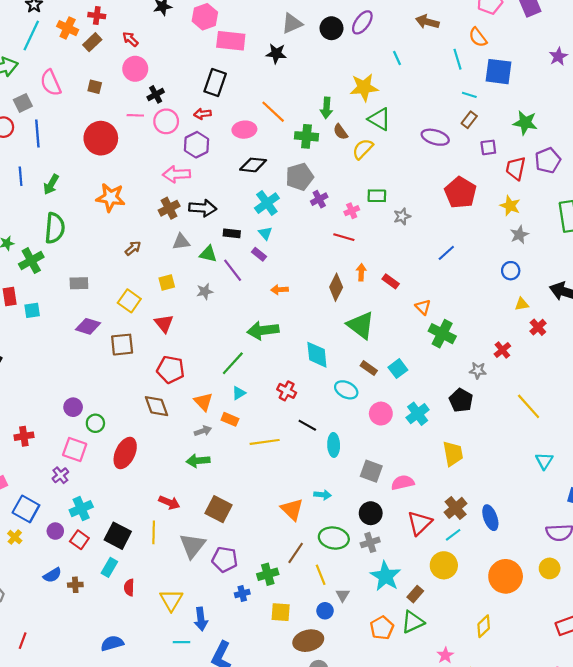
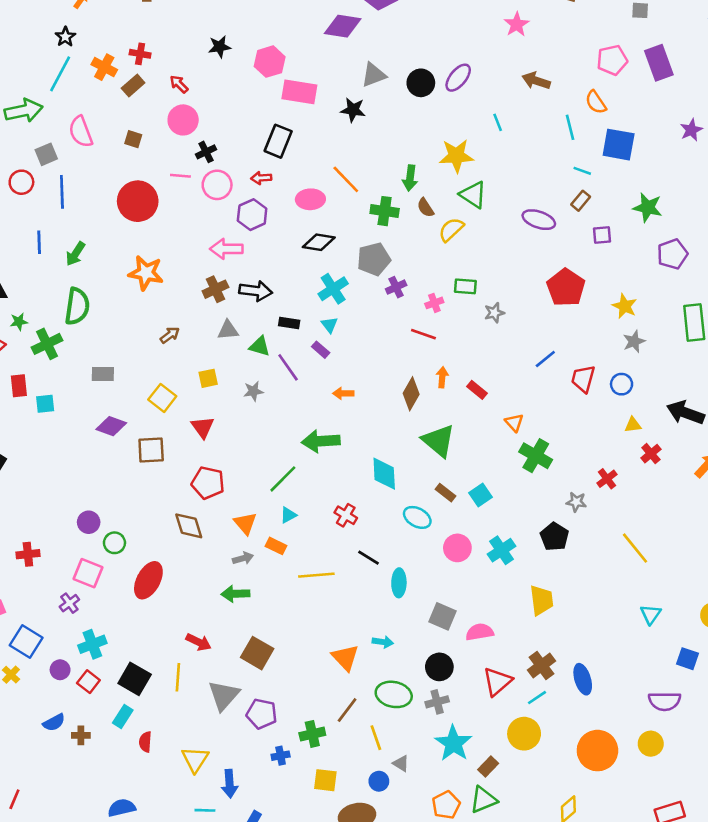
red trapezoid: (516, 168) -> (583, 379), moved
gray triangle: (343, 595) -> (401, 763), turned -32

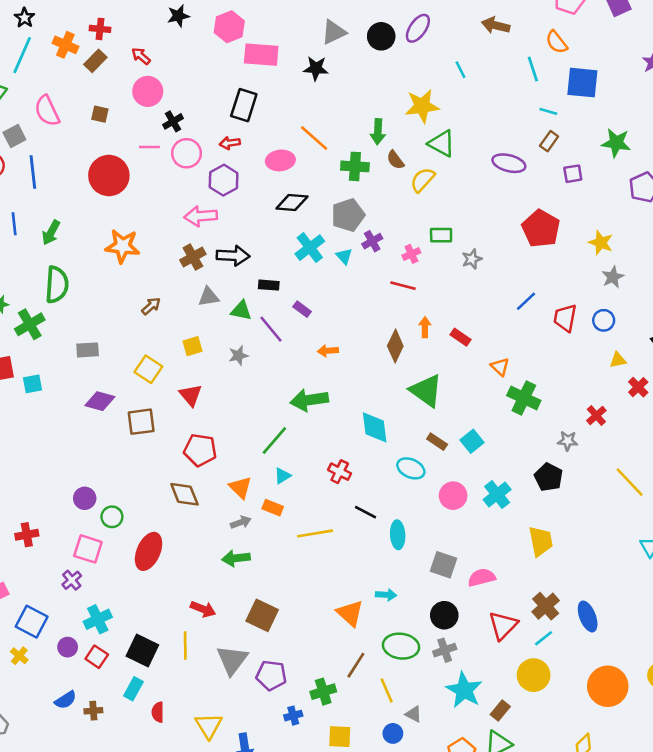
cyan triangle: (329, 325) -> (344, 256), moved

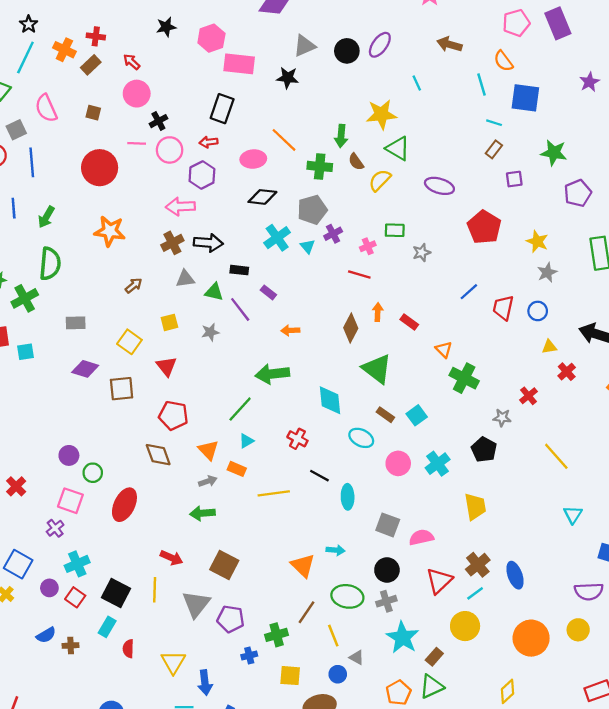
purple ellipse: (509, 163) -> (439, 186), moved
red cross: (27, 535) -> (16, 486), turned -36

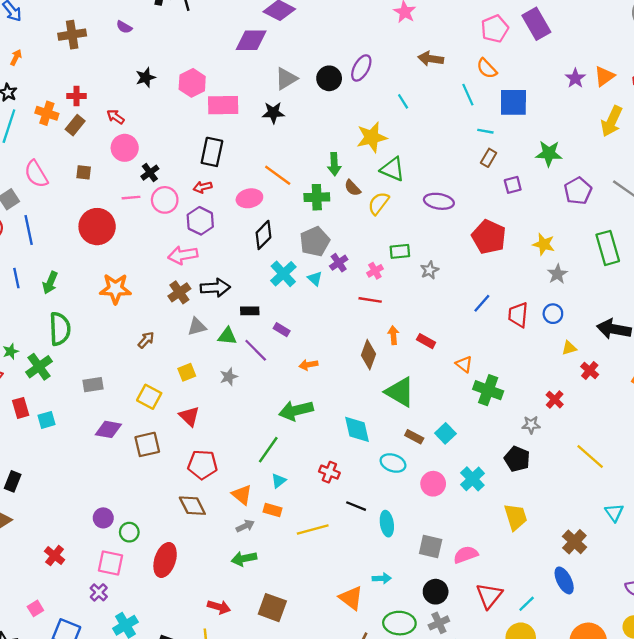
black diamond: (262, 197) -> (263, 235), turned -44
brown cross: (478, 565) -> (574, 542), moved

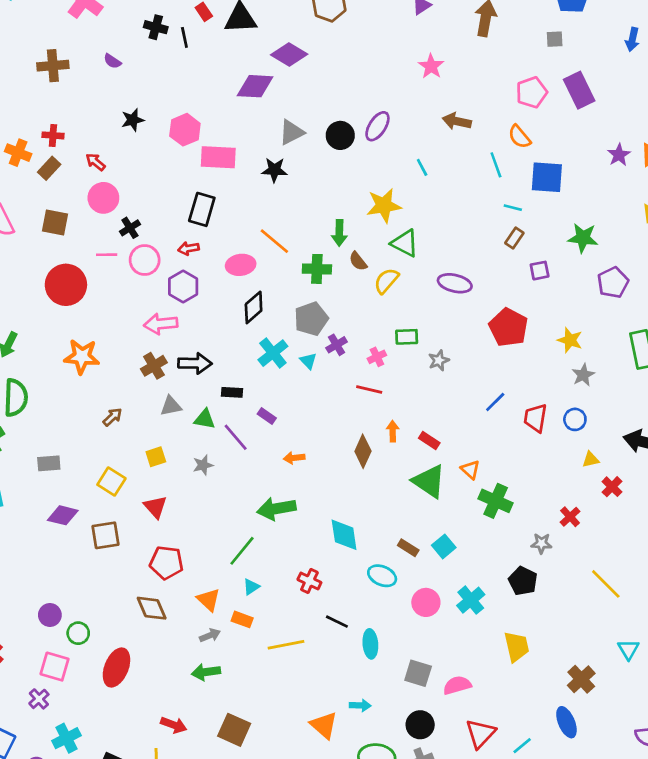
brown square: (84, 172) -> (55, 222), size x1.5
green triangle: (400, 392) -> (429, 481), moved

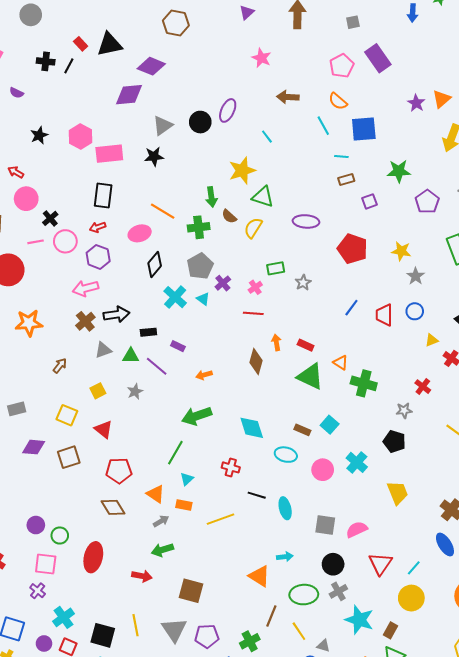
black line: (184, 37) -> (69, 66), turned 49
brown rectangle: (514, 238) -> (346, 180), turned 49
red arrow: (174, 725) -> (142, 576), moved

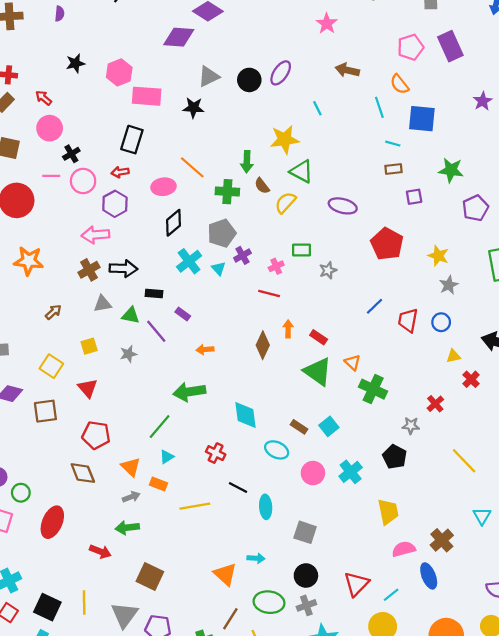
purple semicircle: (16, 93) -> (60, 14), turned -120
pink semicircle: (357, 529) -> (404, 549), moved

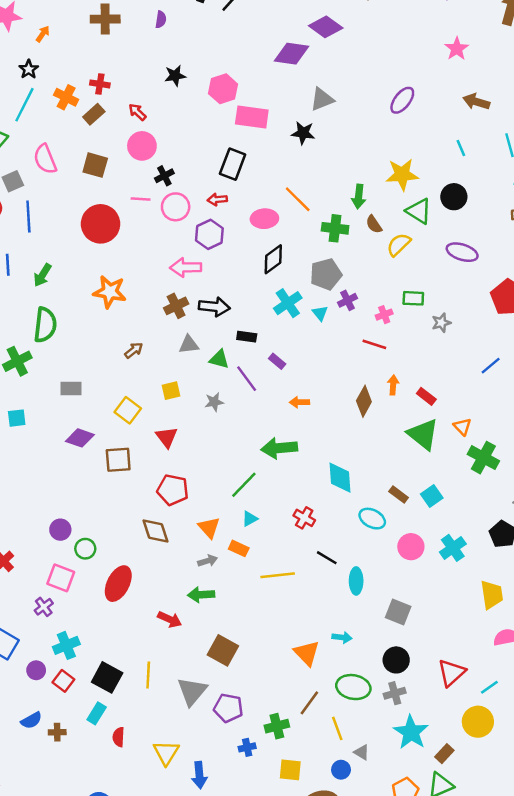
black circle: (249, 80) -> (454, 197), moved
cyan line: (317, 108) -> (461, 148), moved

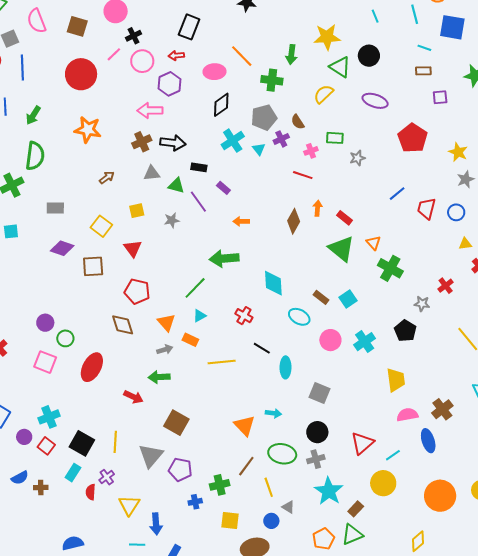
pink line: (141, 199) -> (114, 54), turned -49
brown semicircle: (374, 224) -> (298, 122), moved
purple cross: (44, 607) -> (107, 477), moved

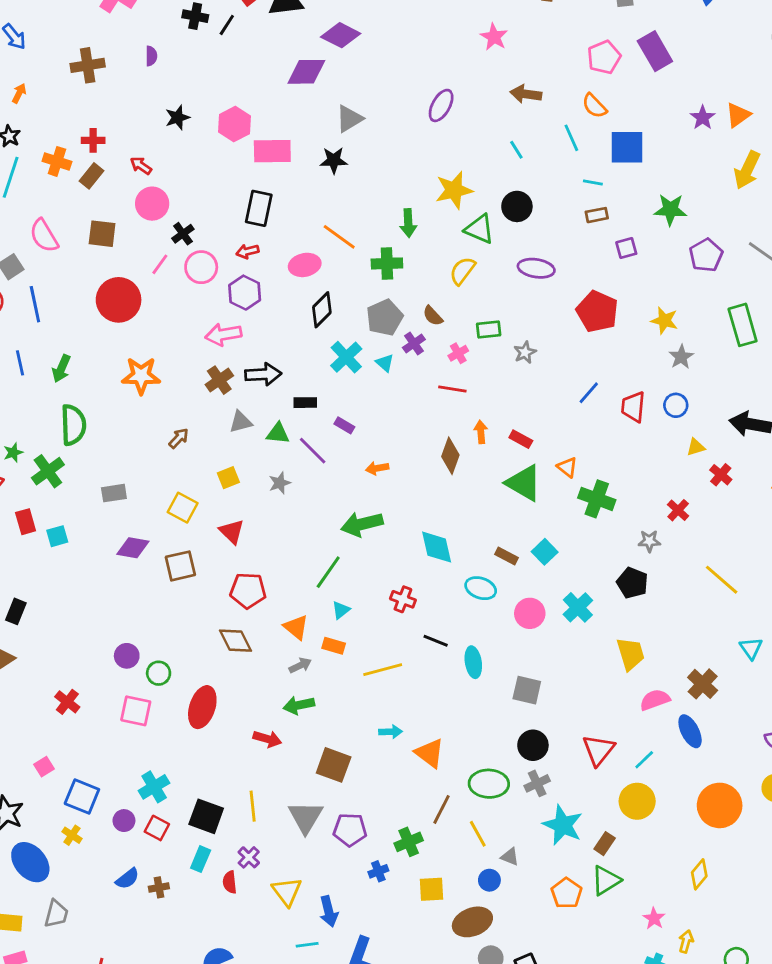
cyan arrow: (273, 413) -> (391, 732), moved

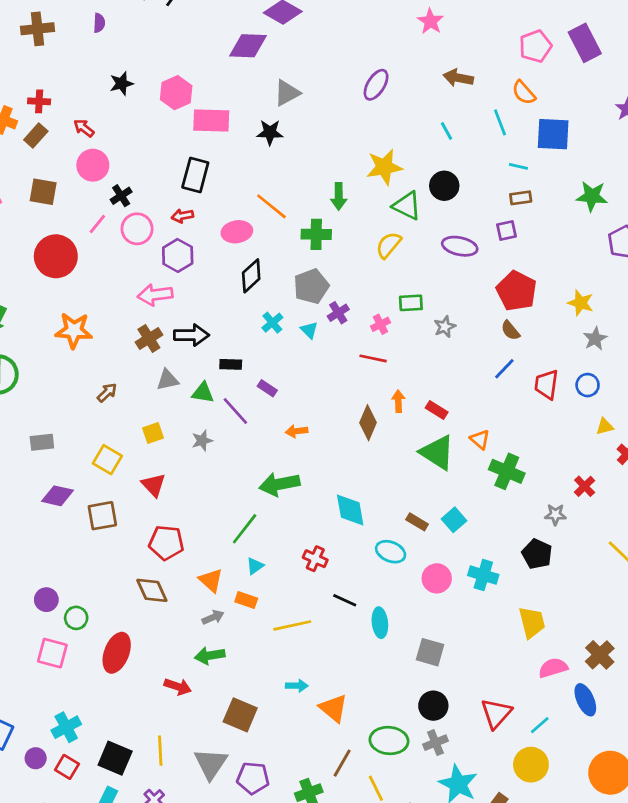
purple square: (626, 248) -> (506, 231), moved
brown semicircle: (433, 316) -> (510, 330), moved
cyan cross: (346, 357) -> (272, 323), size x0.7
cyan cross: (578, 607) -> (483, 575), turned -32

